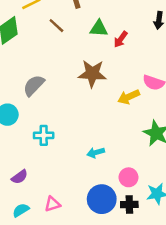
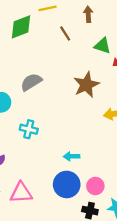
brown star: (92, 74) -> (86, 85), turned 30
blue circle: (102, 199) -> (67, 184), moved
pink triangle: (53, 204) -> (21, 193), size x1.5

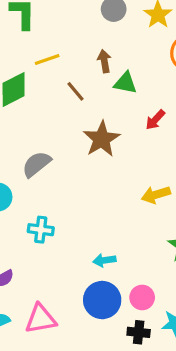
green triangle: (102, 46) -> (125, 83), moved
brown star: (86, 85) -> (102, 139), moved

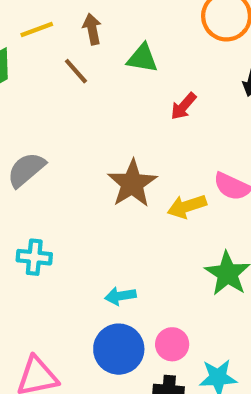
brown arrow: (104, 61) -> (92, 29), moved
brown star: (102, 139) -> (132, 183), moved

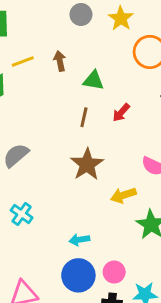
brown line: (76, 71) -> (84, 117), moved, turned 54
yellow arrow: (187, 206) -> (123, 195), moved
cyan cross: (34, 257) -> (22, 214), turned 30

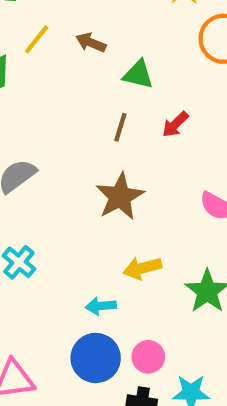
yellow line: (23, 61) -> (37, 39), turned -35
brown arrow: (60, 61) -> (91, 43), turned -60
yellow arrow: (123, 195) -> (142, 268), moved

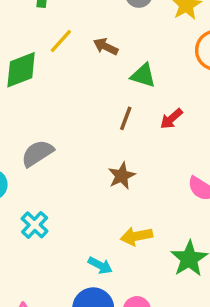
brown star: (120, 197) -> (122, 176), size x0.7
cyan arrow: (101, 306) -> (100, 265), turned -150

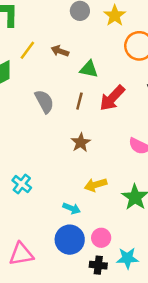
red arrow: (171, 119) -> (112, 98), size x1.6
gray semicircle: (37, 153) -> (44, 101), moved, turned 100

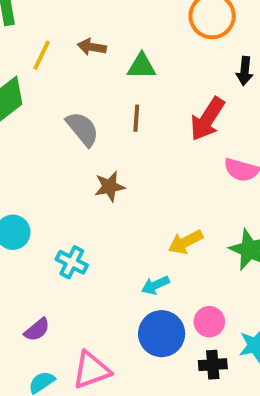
red arrow: (112, 98) -> (207, 119), moved
brown star: (81, 143) -> (109, 187), moved, turned 30
cyan arrow: (72, 208) -> (155, 285), turned 144

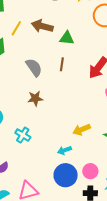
brown arrow: (92, 47) -> (42, 26), size x1.5
brown star: (109, 187) -> (35, 98), moved

